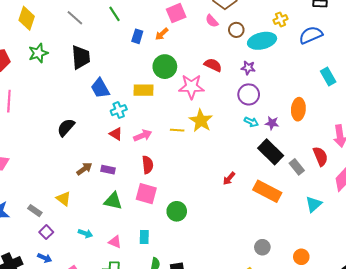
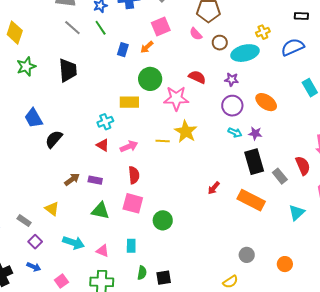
gray line: (75, 18) -> (72, 28), moved
blue trapezoid: (100, 88) -> (34, 118), moved
orange ellipse: (298, 109) -> (266, 102), moved, turned -60
black rectangle: (271, 152) -> (254, 162), turned 30
cyan arrow: (85, 233) -> (74, 243), size x1.5

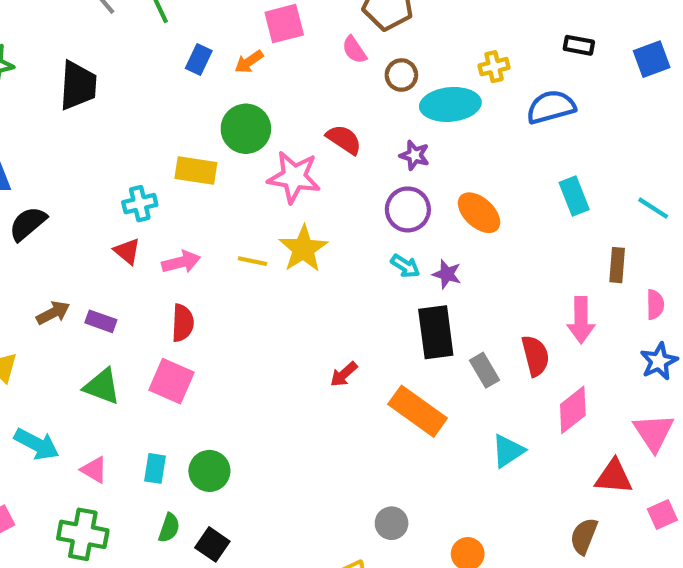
green circle: (163, 220) -> (209, 471), moved
black square: (164, 278) -> (212, 544), turned 35

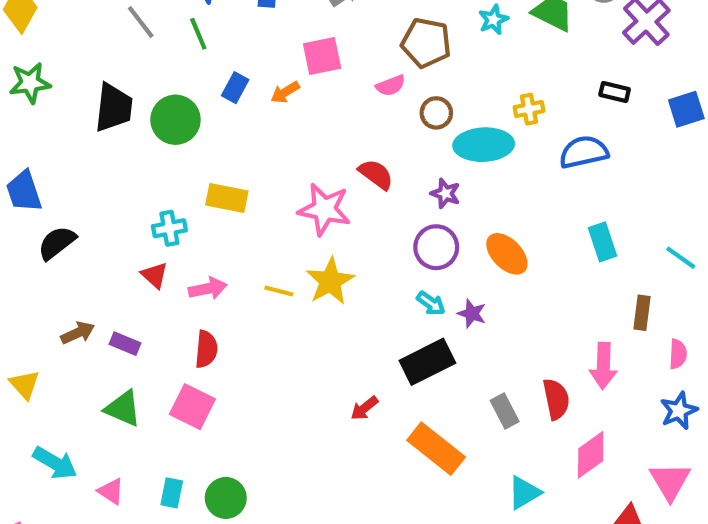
pink semicircle: (354, 50) -> (391, 85), turned -80
green circle: (246, 129) -> (175, 120), moved
black rectangle: (436, 332) -> (427, 362), moved, turned 68

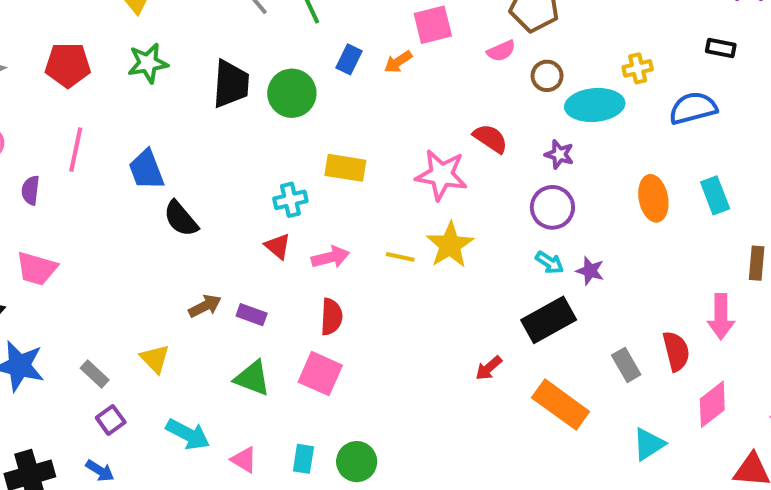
black semicircle: (57, 243) -> (181, 219), turned -90
orange ellipse: (507, 254) -> (653, 198), moved, turned 36

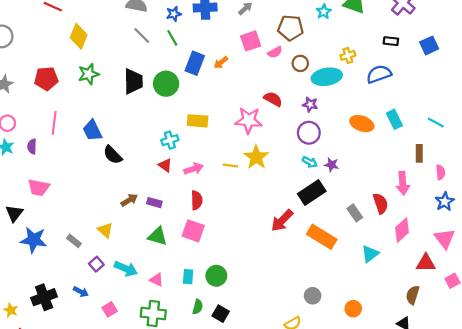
pink square: (433, 25) -> (251, 41), moved
blue rectangle: (349, 59) -> (195, 63), size x1.5
orange ellipse: (653, 198) -> (362, 124), turned -55
red arrow: (489, 368) -> (282, 221), size x1.6
purple square: (111, 420) -> (96, 264), moved

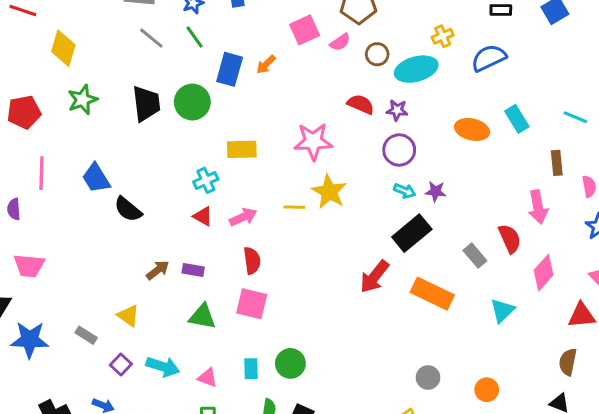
red semicircle: (273, 99) -> (361, 104), moved

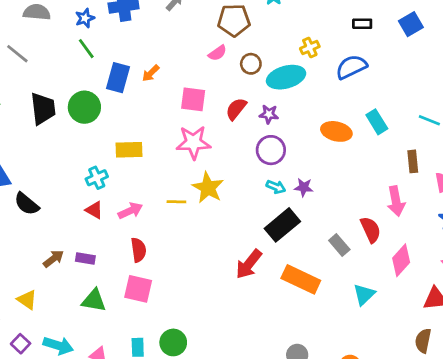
pink square: (305, 30) -> (193, 99), moved, turned 32
gray line: (151, 38) -> (17, 54), moved
red semicircle: (361, 104) -> (236, 109), turned -75

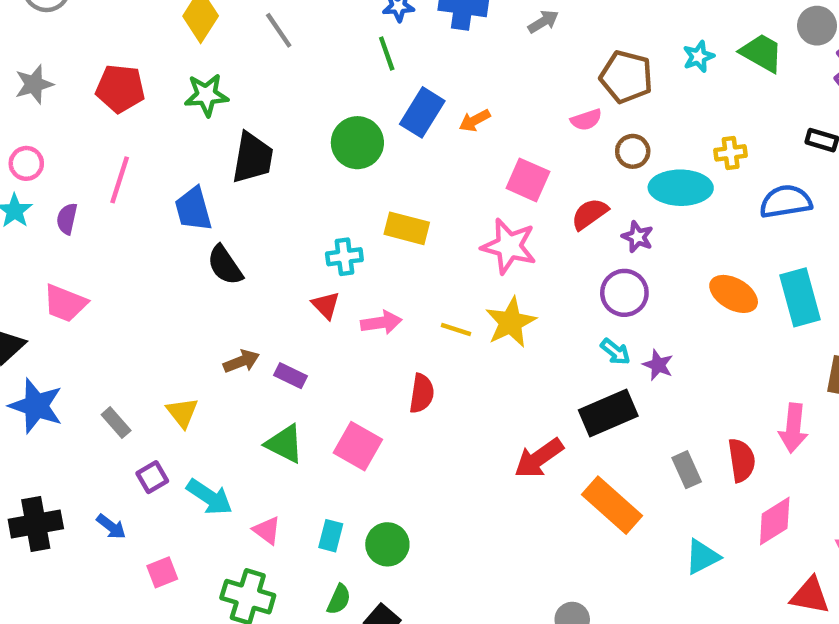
black trapezoid: (43, 109) -> (252, 158), moved
cyan rectangle: (377, 122) -> (800, 297), size x1.4
red semicircle: (138, 250) -> (422, 393), moved

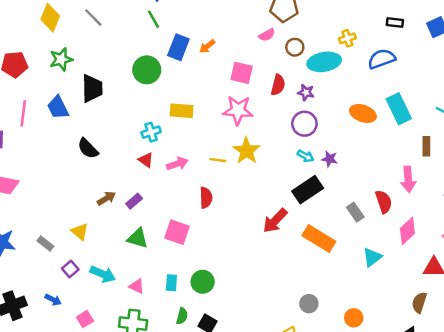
blue trapezoid: (193, 209) -> (58, 107), moved
red semicircle: (590, 214) -> (278, 85), turned 150
purple rectangle: (291, 376) -> (134, 201), turned -56

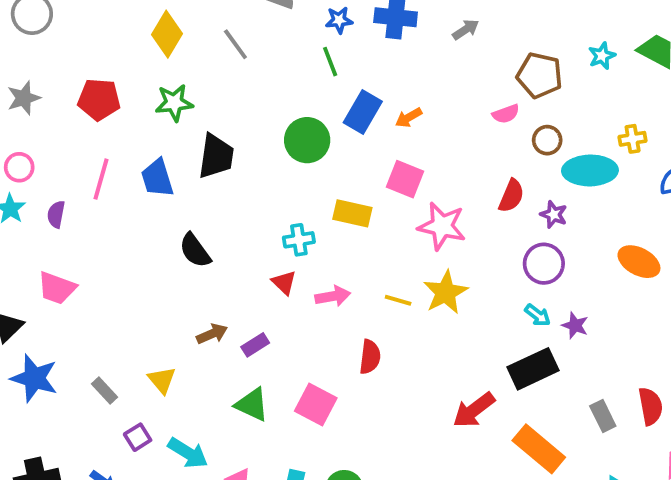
pink square: (242, 73) -> (405, 179), moved

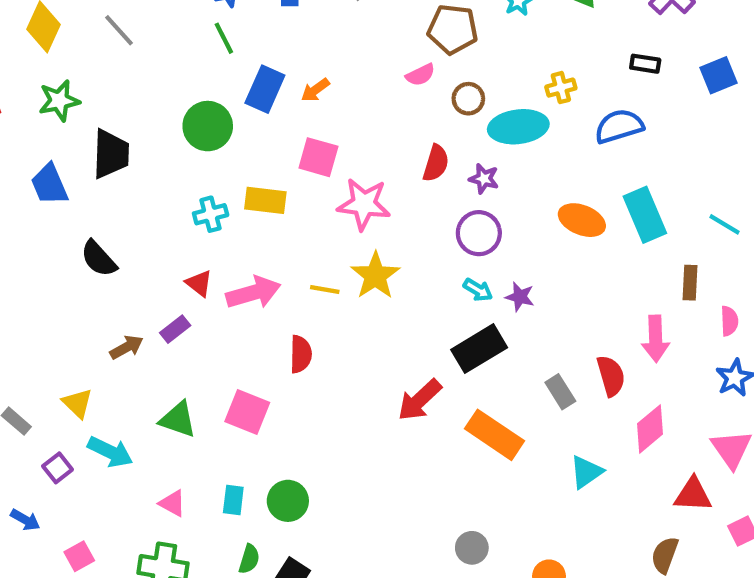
cyan cross: (299, 240) -> (211, 214), moved
pink arrow: (333, 296) -> (253, 293), size x1.4
purple rectangle: (255, 345) -> (175, 329), moved
cyan arrow: (188, 453) -> (110, 452), moved

